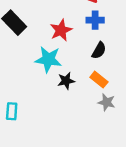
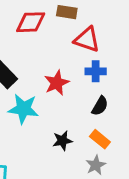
cyan star: (48, 59) -> (23, 109), moved
gray star: (107, 102) -> (96, 165), moved, turned 30

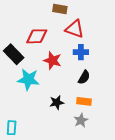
red diamond: (31, 22) -> (37, 36), moved
red star: (57, 83) -> (53, 60), turned -30
orange rectangle: (100, 139) -> (84, 101), turned -32

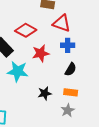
red diamond: (37, 36) -> (26, 30), turned 30
red star: (53, 60) -> (41, 53), turned -30

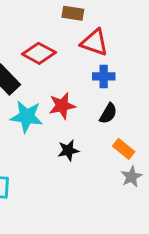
red star: (41, 53) -> (62, 106), moved
orange rectangle: (71, 92) -> (124, 149), moved, turned 32
gray star: (68, 110) -> (131, 177), moved

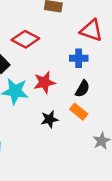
red triangle: (94, 43) -> (91, 30), moved
orange rectangle: (124, 149) -> (79, 112), moved

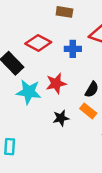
blue cross: (79, 58) -> (73, 49), moved

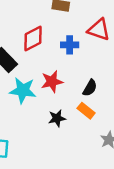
red diamond: (38, 43) -> (33, 38), turned -55

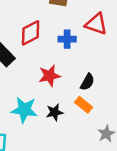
cyan star: (23, 90) -> (24, 110), moved

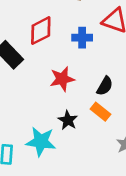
cyan star: (24, 110) -> (41, 142), moved
black star: (55, 112) -> (68, 120), turned -30

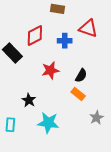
black star: (68, 120) -> (29, 100), moved
cyan star: (41, 142) -> (48, 123), moved

